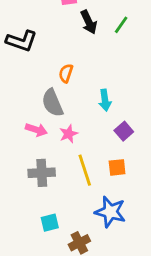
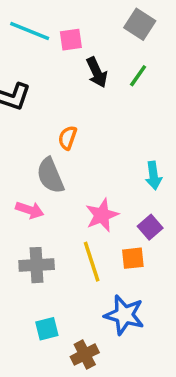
cyan arrow: (105, 100) -> (154, 176), moved
purple square: (124, 131) -> (150, 227), moved
pink star: (69, 134) -> (102, 215), moved, size x1.4

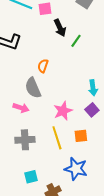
green line: (138, 76) -> (76, 41), moved
purple square: (150, 227) -> (92, 110), moved

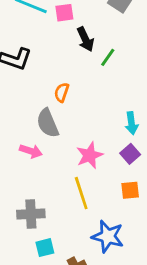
orange square: (81, 136) -> (130, 190), moved
gray cross: (25, 140) -> (31, 214), moved

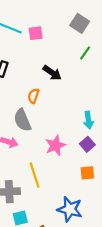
black arrow: (85, 39) -> (52, 73), moved, turned -30
green line: (108, 57) -> (85, 53), moved
yellow line: (81, 193) -> (35, 175), moved

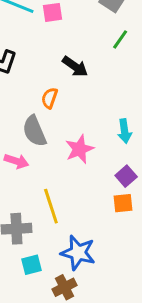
purple square: (87, 144) -> (126, 176), moved
pink star: (55, 145) -> (80, 149), moved
blue star: (70, 209) -> (78, 253), moved

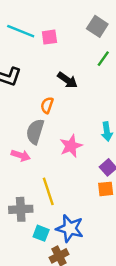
gray semicircle: (34, 131) -> (35, 132), turned 40
cyan square: (31, 265) -> (41, 233), moved, turned 35

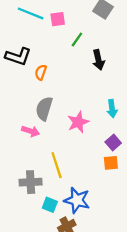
green line: (103, 59) -> (77, 39), moved
black arrow: (67, 80) -> (98, 60), moved, turned 42
orange semicircle: (47, 105) -> (41, 72), moved

